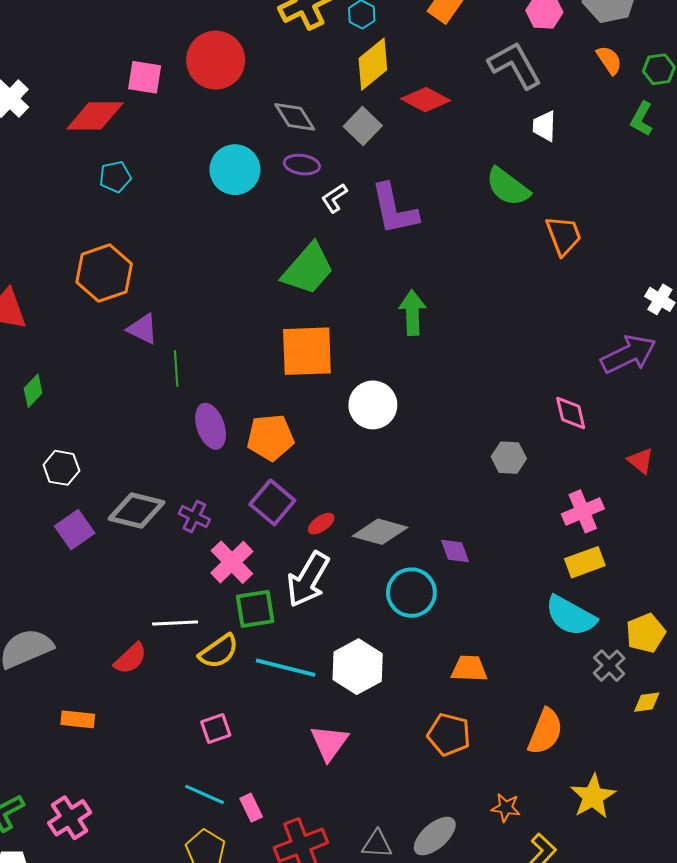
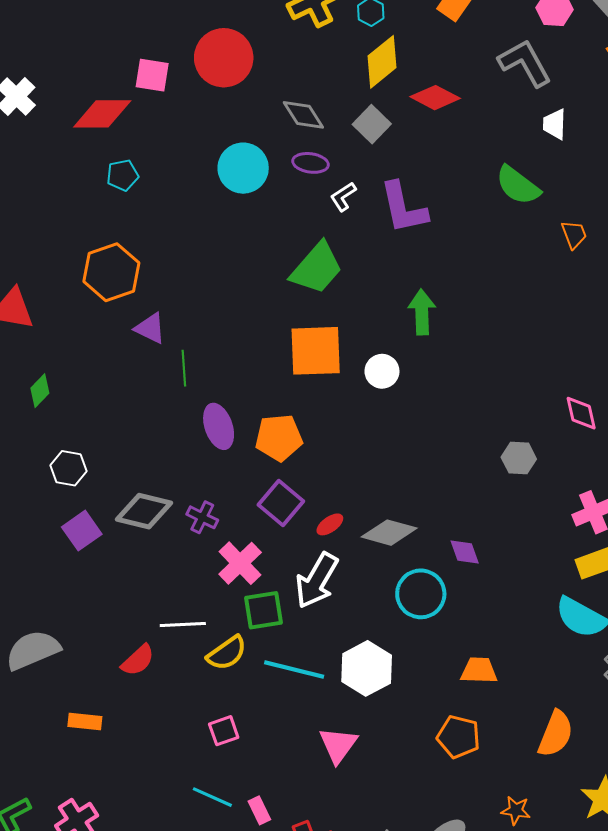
orange trapezoid: (564, 236) -> (574, 234), size x0.7
white circle: (373, 405) -> (382, 371), moved, size x0.7

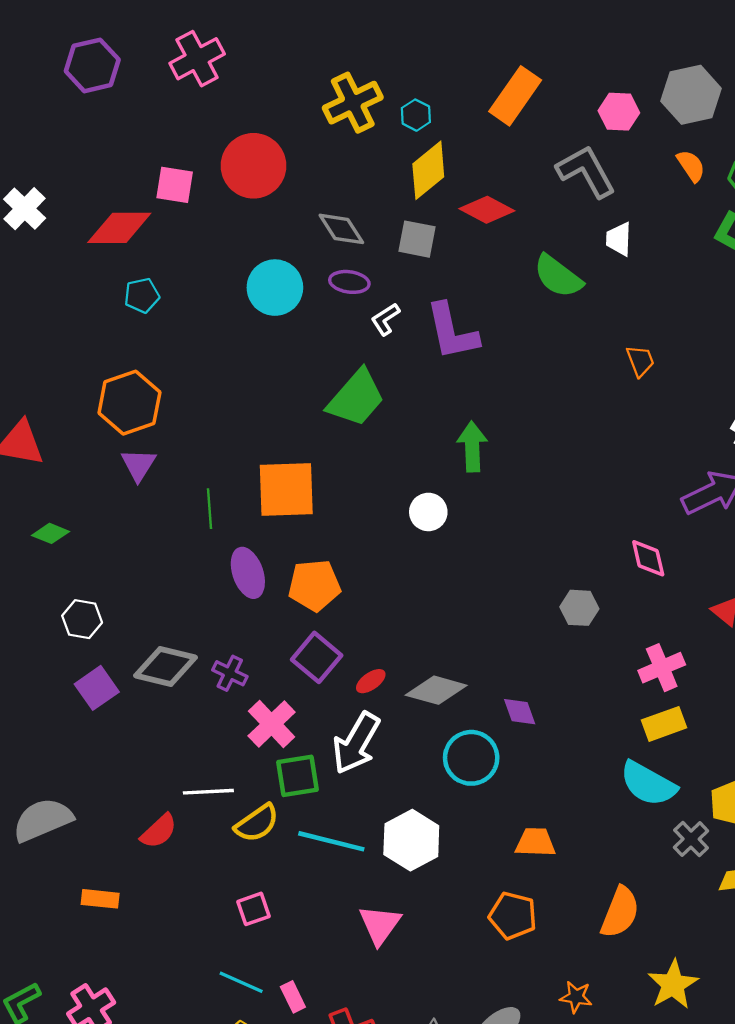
gray square: (372, 124) -> (417, 239), turned -33
green semicircle: (518, 185) -> (558, 276), moved
purple triangle: (150, 328) -> (138, 465), moved, turned 36
orange square: (316, 351) -> (286, 489), moved
green diamond: (40, 391) -> (51, 533), turned 68

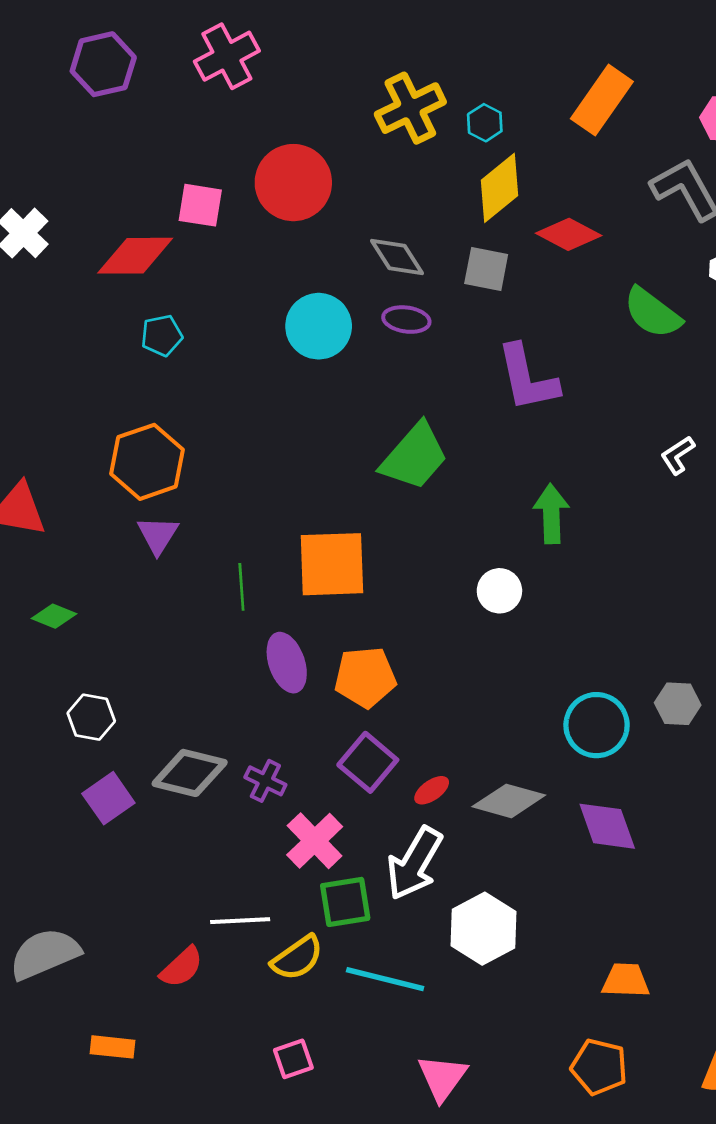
white L-shape: (385, 319) -> (678, 455), moved
purple diamond: (520, 712) -> (607, 826), size x1.5
cyan circle: (471, 758) -> (597, 725), moved
white hexagon: (411, 840) -> (483, 929), moved

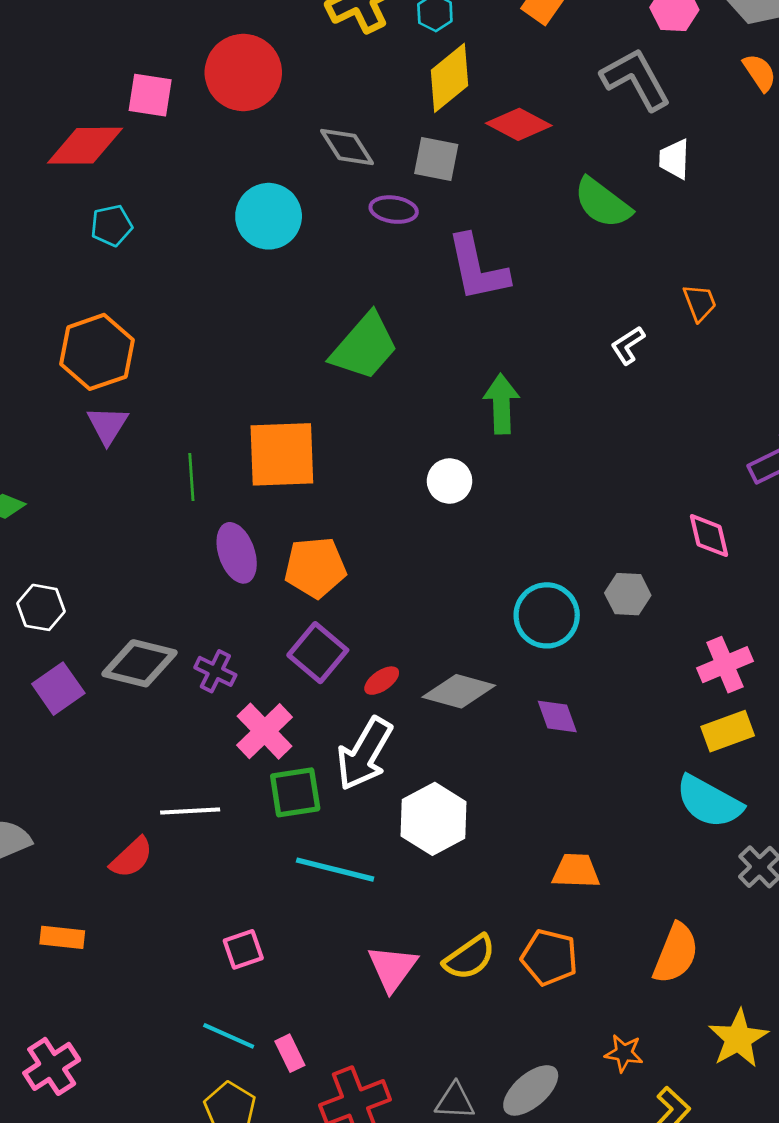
purple ellipse: (406, 320) -> (394, 210), moved
purple diamond: (607, 826) -> (557, 717), size x0.7
yellow semicircle: (297, 958) -> (469, 957), moved

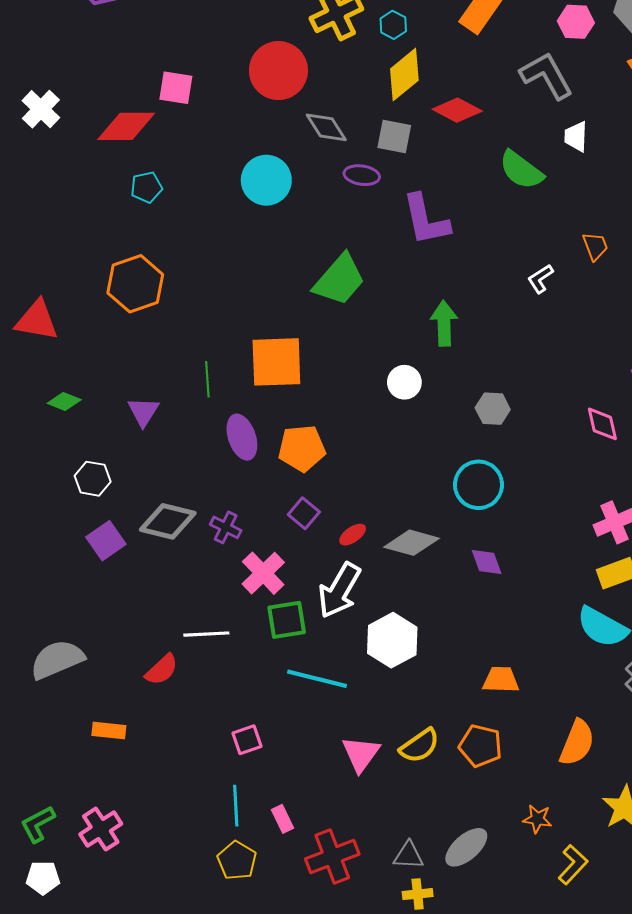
red circle: (243, 73) -> (278, 71), moved
purple triangle: (108, 425) -> (143, 412), moved
gray hexagon: (628, 594) -> (493, 409), moved
purple square: (318, 653) -> (304, 513), size x0.7
cyan line: (229, 1036) -> (236, 806), turned 63

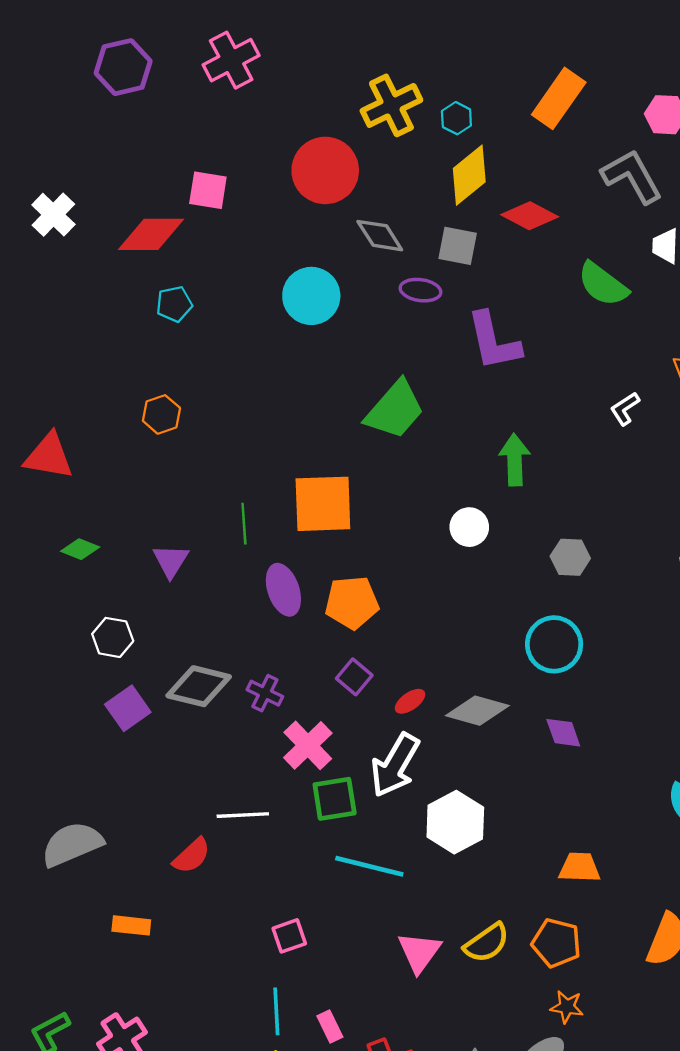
orange hexagon: (135, 284) -> (161, 414), size x0.6
orange star: (537, 819) -> (567, 1007), moved

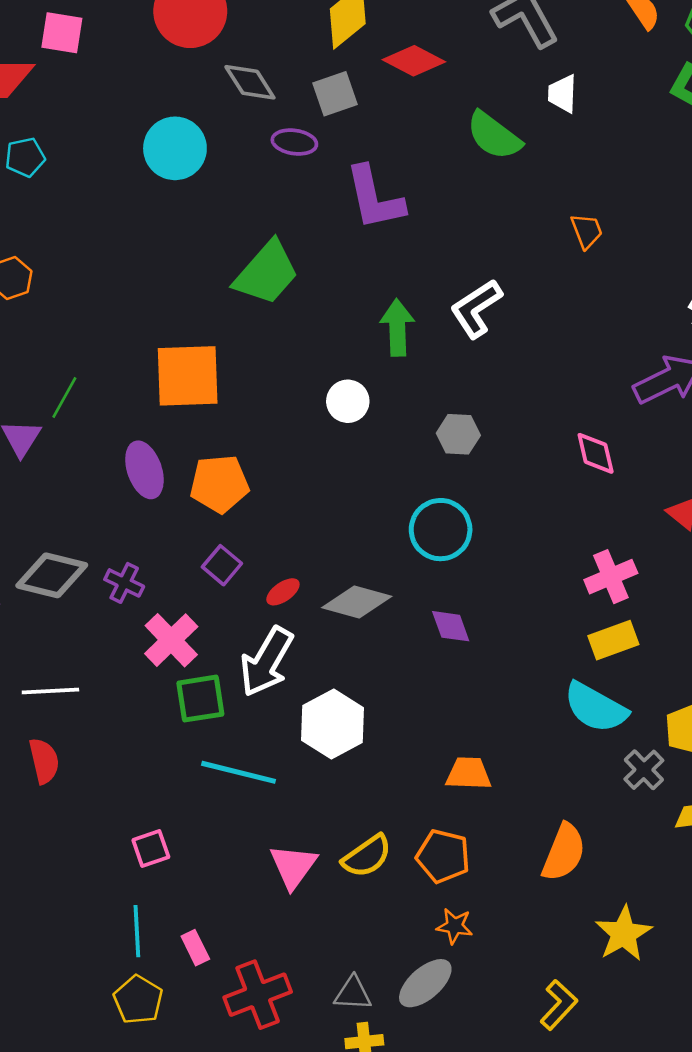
gray square: (458, 246) -> (335, 94), turned -30
white L-shape: (625, 409) -> (476, 308), moved, size x1.6
green line: (244, 524) -> (64, 397), moved, turned 33
white line: (243, 815) -> (50, 691), moved
red semicircle: (192, 856) -> (44, 761), turned -60

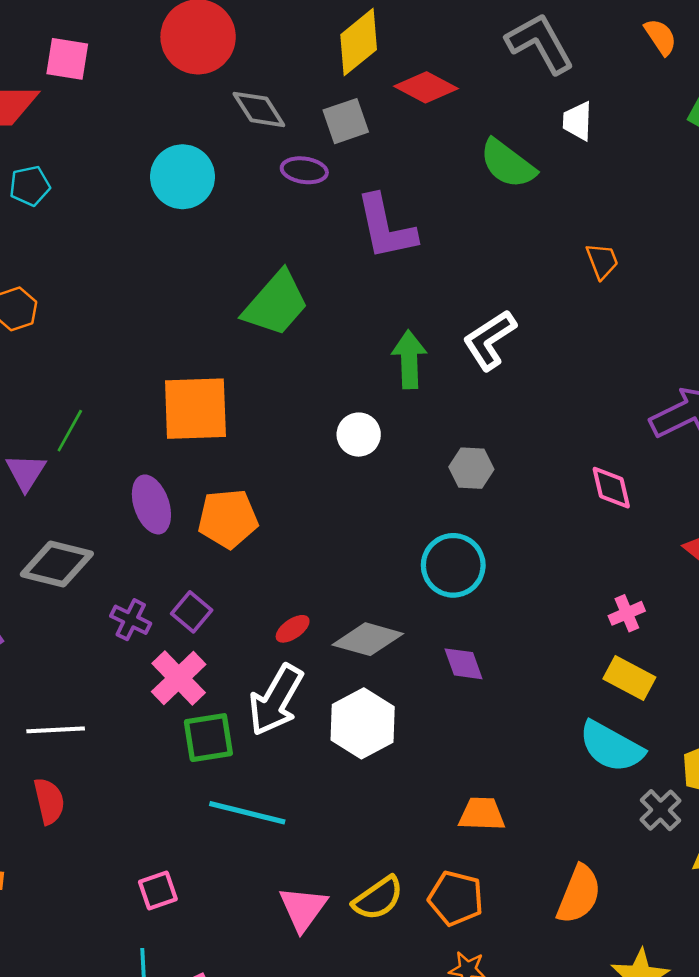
purple square: (222, 565) -> (192, 612), moved
gray diamond: (52, 575) -> (57, 564), moved
pink cross: (611, 577) -> (627, 613), size x0.7
yellow rectangle: (613, 640) -> (629, 678), turned 48
white hexagon: (333, 724) -> (363, 723), moved

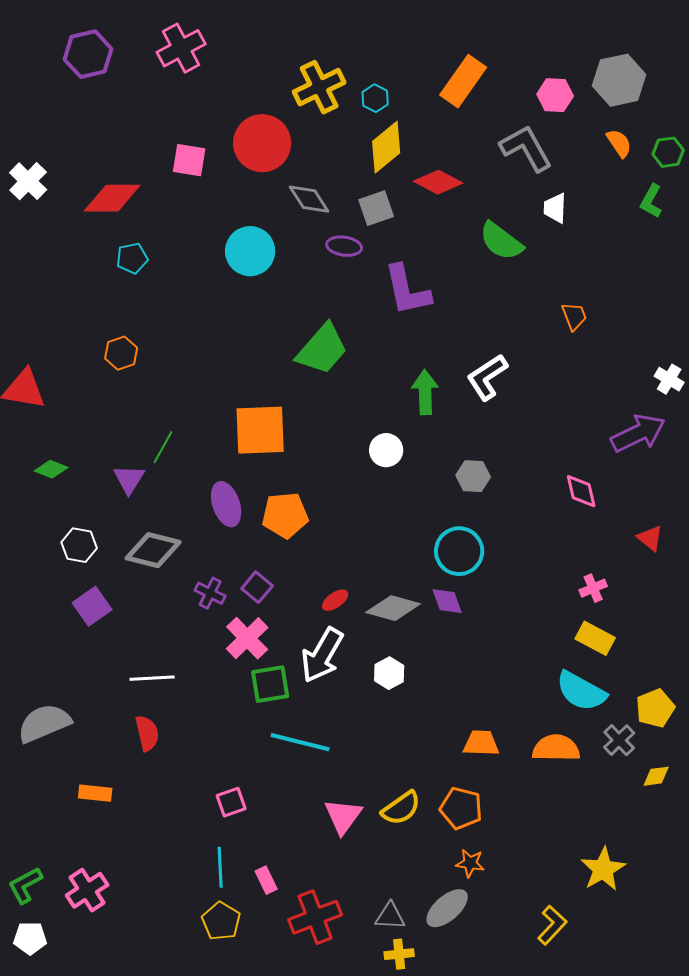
pink square: (67, 59) -> (189, 160), moved
purple diamond: (464, 664) -> (447, 601), moved
white hexagon: (363, 723) -> (389, 673), size x0.6
orange semicircle: (579, 894) -> (556, 748), moved, turned -111

